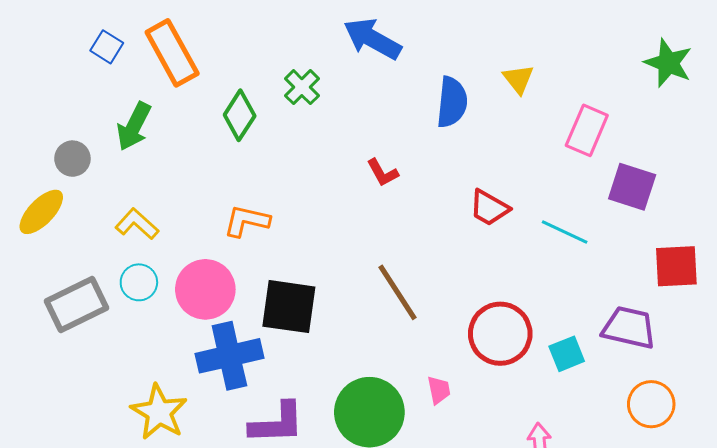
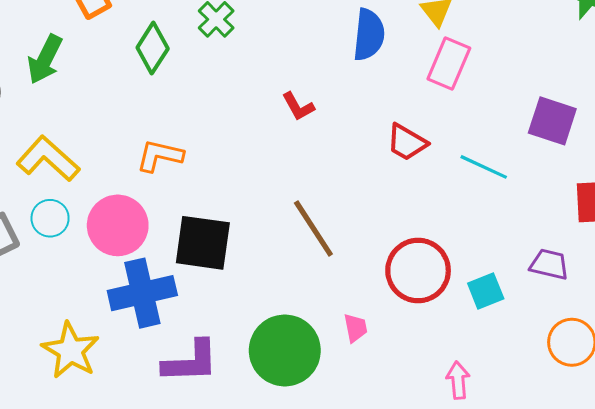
pink rectangle: (587, 130) -> (449, 63), moved
yellow L-shape: (137, 224) -> (48, 159), size x1.4
purple trapezoid: (629, 328) -> (549, 264), size x0.7

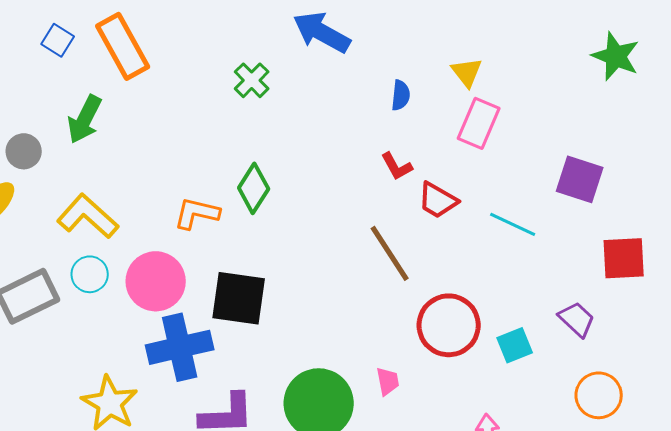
blue semicircle: (369, 35) -> (401, 95), size x0.6
green diamond: (153, 48) -> (254, 188), moved
red L-shape: (298, 106) -> (397, 166), moved
brown line: (313, 228) -> (390, 253), moved
purple trapezoid: (549, 264) -> (577, 319), turned 30

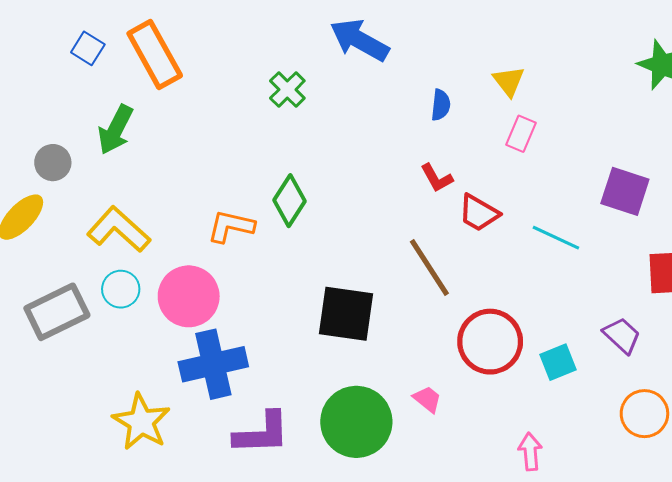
pink rectangle: (479, 123) -> (521, 134), size x0.7
black square: (239, 298) -> (346, 314), moved
pink trapezoid: (388, 381) -> (427, 399), turned -40

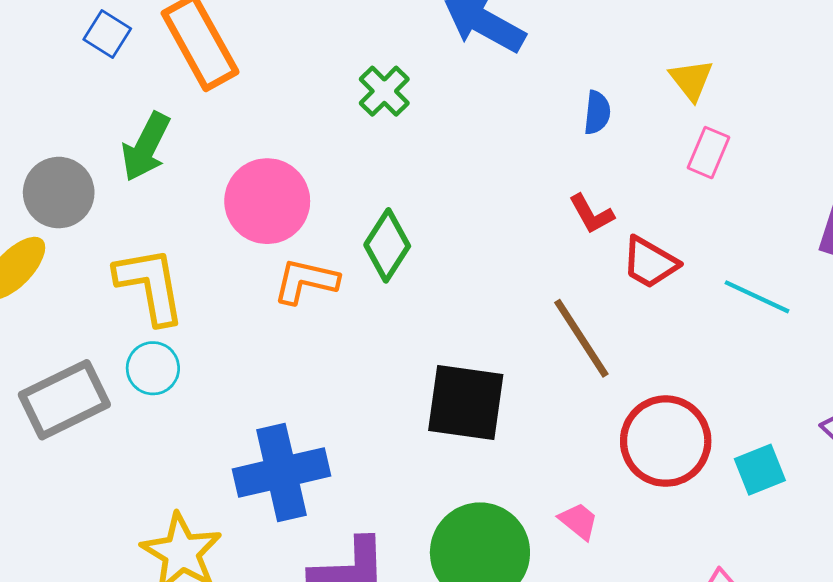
gray circle: (53, 163) -> (59, 193), size x1.4
yellow L-shape: (119, 229) -> (150, 285), turned 38
pink circle: (189, 296) -> (267, 201), moved

